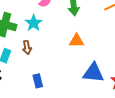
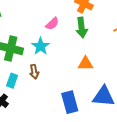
blue rectangle: (38, 81) -> (70, 102), moved, size x1.5

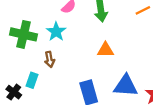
cyan rectangle: (12, 81) -> (32, 80), moved

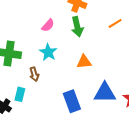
cyan star: (56, 32) -> (48, 52), moved

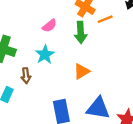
orange line: (115, 24) -> (105, 19), moved
orange triangle: (84, 62) -> (82, 71), turned -35

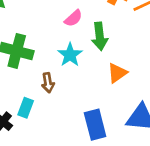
green arrow: (81, 32) -> (100, 36), moved

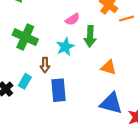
orange triangle: (117, 73) -> (108, 67), moved, turned 42
blue rectangle: (95, 125) -> (59, 90), moved

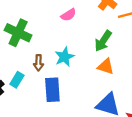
green arrow: (90, 36) -> (103, 41), moved, turned 30
cyan star: (65, 47) -> (64, 57), moved

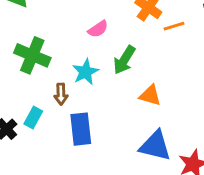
green arrow: (103, 41) -> (124, 60), moved
cyan star: (64, 57) -> (85, 72), moved

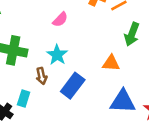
green arrow: (124, 60) -> (132, 34), moved
blue rectangle: (81, 129) -> (73, 86), moved, turned 55

